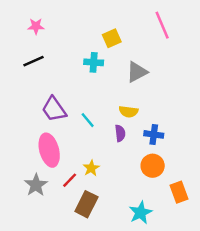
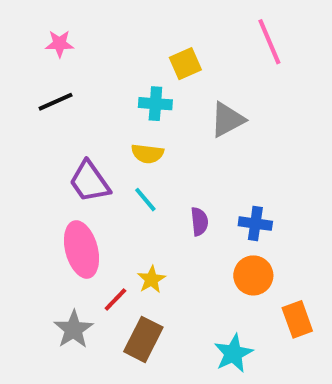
yellow semicircle: (129, 112) -> (147, 154), moved
gray star: (36, 185) -> (74, 329), moved

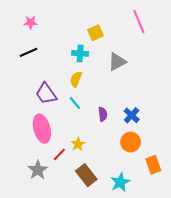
yellow semicircle: (147, 154) -> (76, 79), turned 105
blue cross: (255, 224) -> (132, 115), turned 35
brown rectangle: (143, 339) -> (86, 175), moved, turned -65

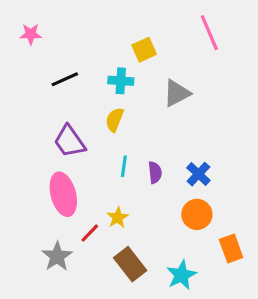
pink star: (31, 23) -> (31, 34), moved
black line: (29, 52) -> (65, 79), moved
cyan line: (75, 103) -> (124, 166), moved, turned 48

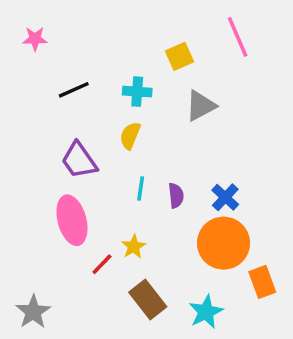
yellow square: (144, 50) -> (179, 56), moved
orange circle: (197, 214) -> (224, 243), size x1.5
gray star: (57, 256) -> (33, 312), moved

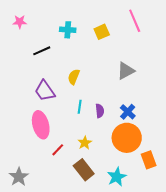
cyan cross: (137, 92) -> (68, 30), moved
gray triangle: (201, 106) -> (126, 71), moved
yellow star: (134, 247) -> (85, 143), moved

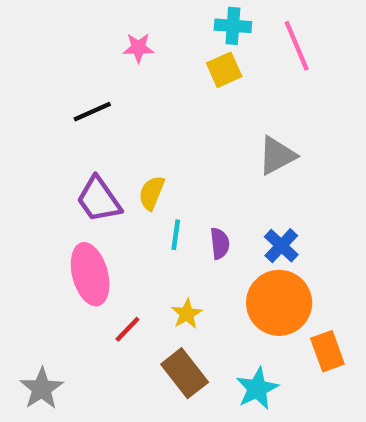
pink star: (20, 22) -> (138, 48), moved
cyan cross: (68, 30) -> (233, 26), moved
yellow semicircle: (74, 77) -> (152, 193), moved

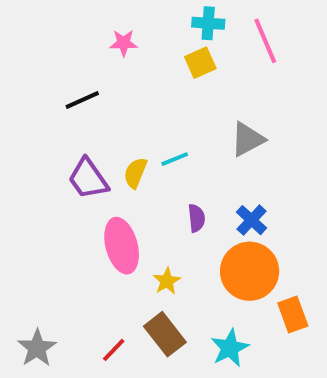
cyan line: (176, 235) -> (175, 159), moved, turned 60
pink ellipse: (90, 274) -> (122, 246), moved
red line: (127, 329) -> (114, 350), moved

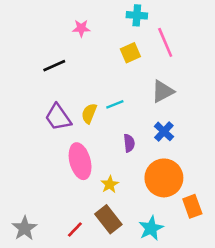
pink line: (265, 41) -> (165, 42), moved
yellow square: (200, 63) -> (130, 53), moved
blue cross: (251, 220) -> (164, 131), moved

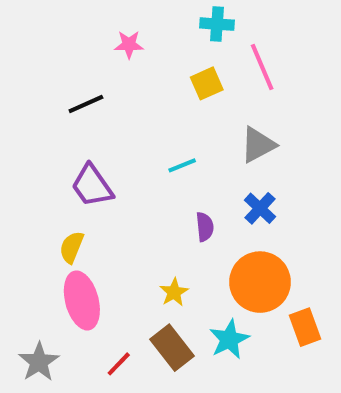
yellow semicircle: (89, 113) -> (72, 247), moved
pink ellipse: (80, 161) -> (82, 300), moved
cyan star: (151, 228) -> (229, 339), moved

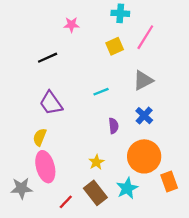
pink line: (262, 67) -> (145, 37), turned 55
gray star: (39, 362) -> (21, 188), moved, turned 30

